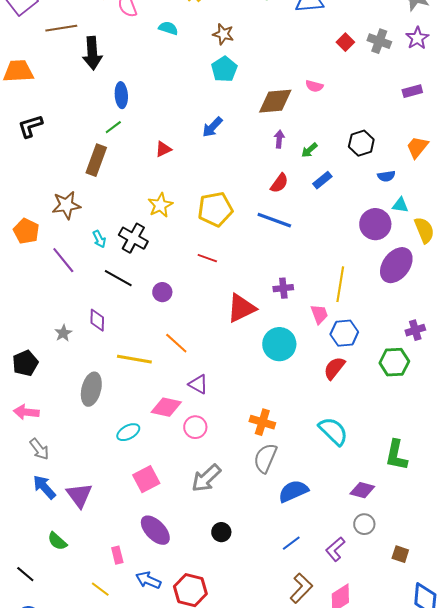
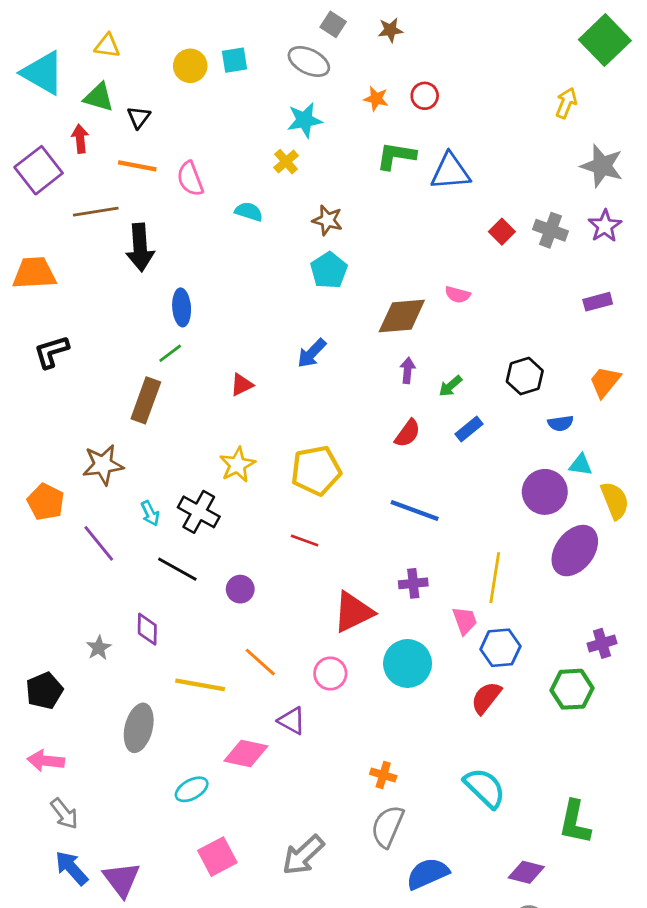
blue line: (274, 220) -> (415, 510), moved
orange cross: (262, 422) -> (383, 775), size x0.7
pink circle: (195, 427) -> (330, 673), moved

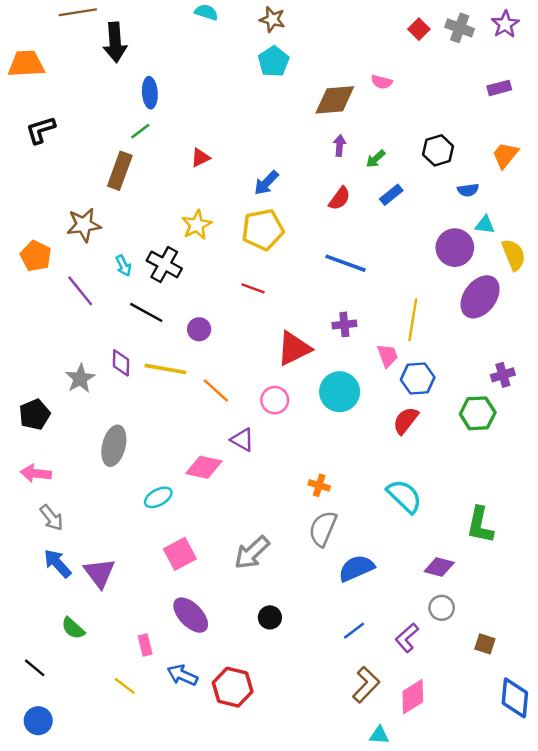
blue arrow: (312, 353) -> (266, 183), moved
gray star: (99, 648) -> (80, 378), size x1.4
yellow line: (200, 685) -> (165, 369), moved

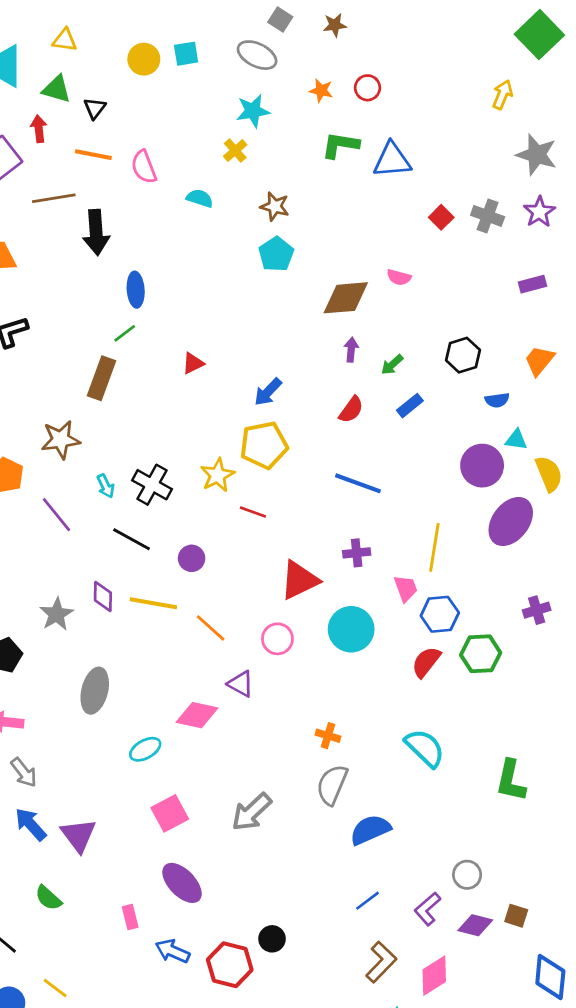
yellow star: (197, 225) -> (217, 475), moved
green hexagon: (478, 413) -> (481, 654), moved
purple diamond: (439, 567) -> (475, 925), moved
black circle: (270, 617) -> (272, 939), moved
yellow line: (125, 686) -> (55, 988), moved

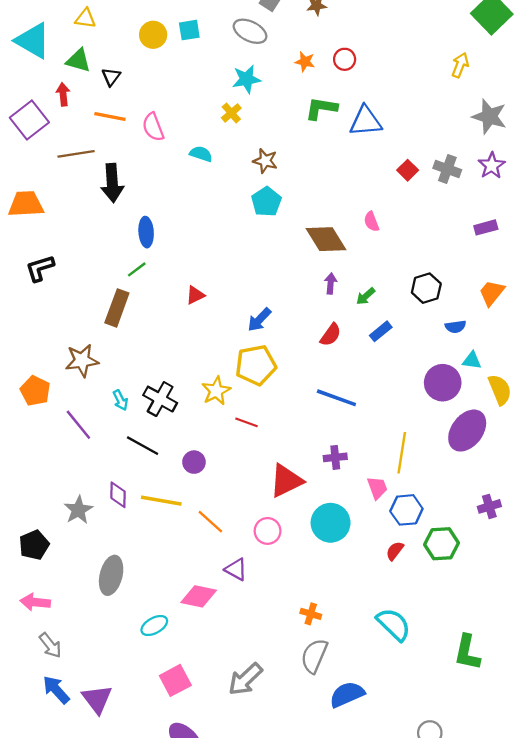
pink semicircle: (399, 277) -> (371, 222), turned 54
brown diamond: (346, 298) -> (326, 239), turned 63
red semicircle: (426, 662) -> (395, 551), size x0.7

